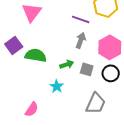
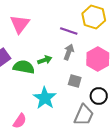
green arrow: (67, 64) -> (45, 60), moved
black circle: (111, 73) -> (99, 96), moved
cyan star: (57, 86) -> (45, 98), size x1.6

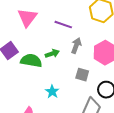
purple line: (69, 31) -> (63, 25), moved
cyan star: (45, 98) -> (52, 92), size x0.6

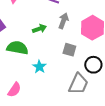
green semicircle: (31, 61) -> (17, 48), moved

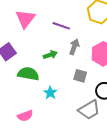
gray trapezoid: (78, 84) -> (89, 110), turned 35
pink semicircle: (14, 90) -> (25, 116), turned 35

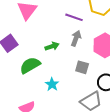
purple line: (61, 26) -> (74, 17), moved
green semicircle: (28, 74) -> (30, 65), turned -40

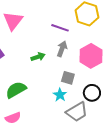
green semicircle: (30, 65) -> (16, 90), moved
cyan star: (52, 84) -> (60, 95), moved

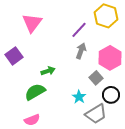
purple line: (60, 28) -> (79, 30), turned -66
green arrow: (38, 57) -> (48, 71), moved
gray square: (68, 78) -> (96, 78), moved, turned 32

